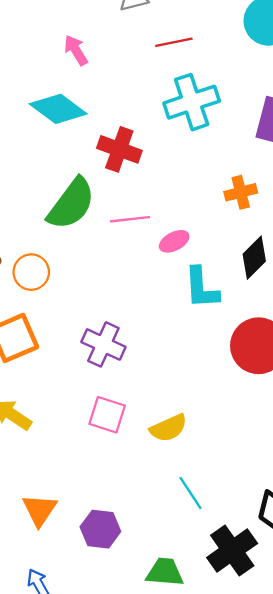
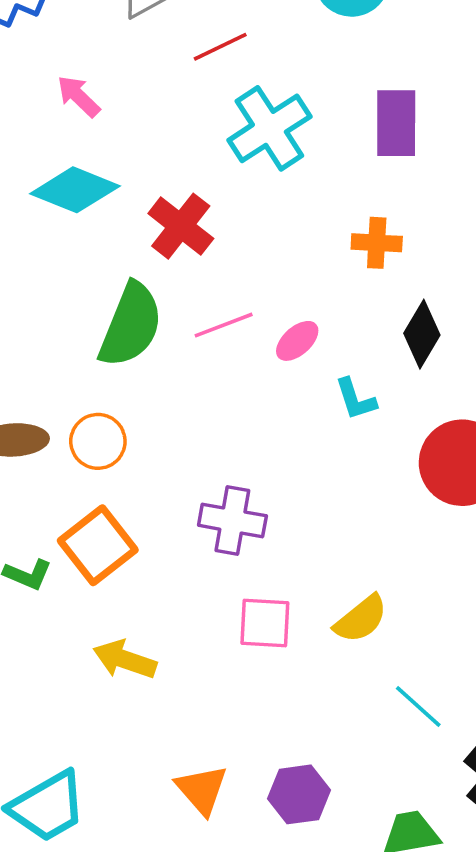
red cross: (119, 149) -> (181, 226), turned 33
orange cross: (241, 192) -> (377, 243), turned 32
cyan L-shape: (201, 288) -> (356, 399), size x0.7

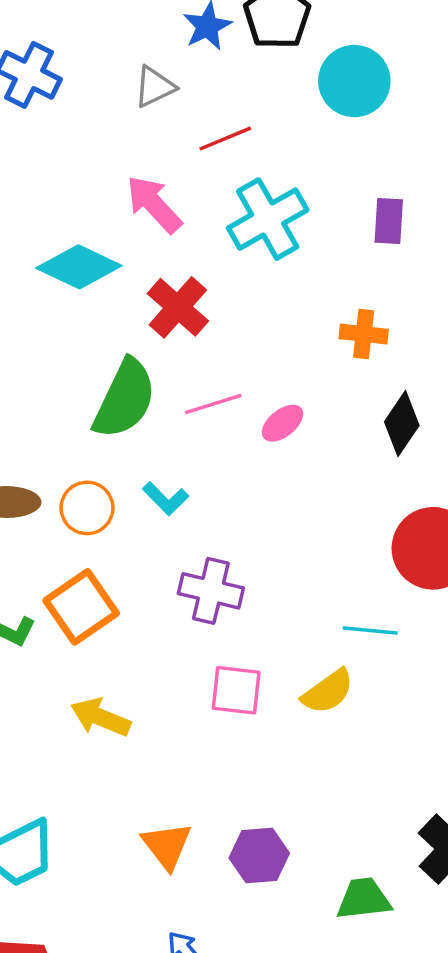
pink arrow: (78, 96) -> (154, 204), moved, size x1.4
purple rectangle: (396, 123) -> (389, 221), size x0.7
cyan L-shape: (356, 399) -> (166, 499), moved, turned -30
cyan line: (418, 706) -> (370, 630), moved, turned -40

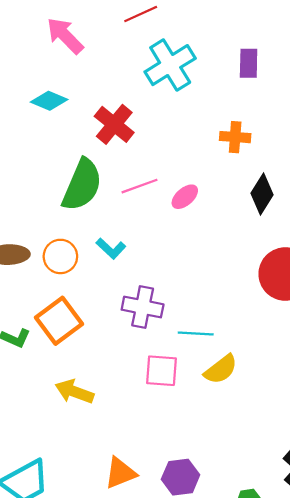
pink arrow: (154, 204) -> (65, 36), moved
cyan diamond: (79, 267) -> (49, 101), size x0.7
cyan line: (370, 630) -> (196, 333), moved
orange triangle: (167, 846) -> (120, 473), turned 48

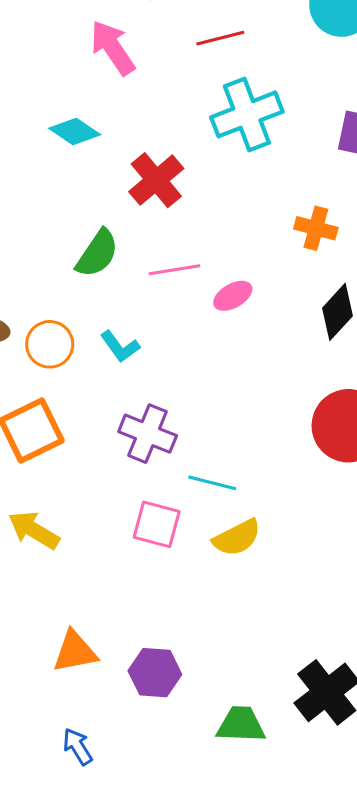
green semicircle: (82, 185) -> (97, 253), size x0.7

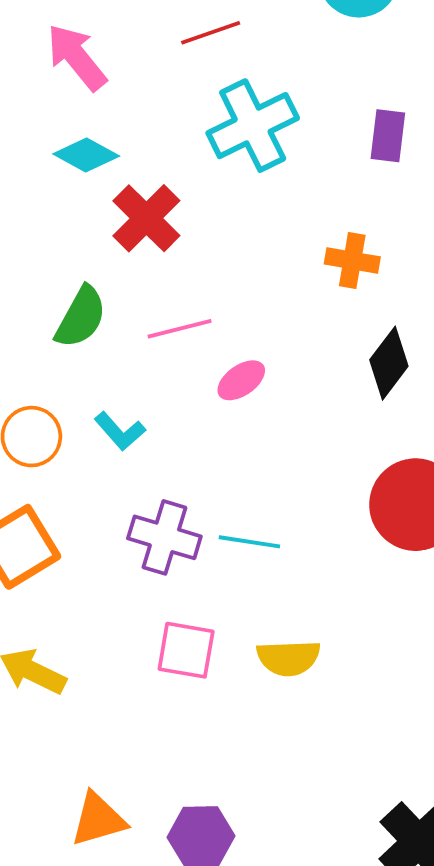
cyan diamond: (75, 131) -> (86, 155), moved
pink ellipse: (233, 296) -> (241, 380), moved
cyan line: (212, 483) -> (249, 542), moved
yellow semicircle: (237, 538) -> (289, 658), turned 30

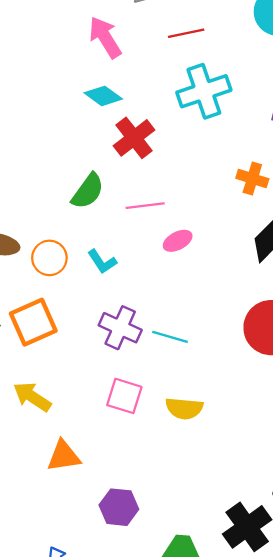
orange triangle: (98, 819) -> (64, 456), moved

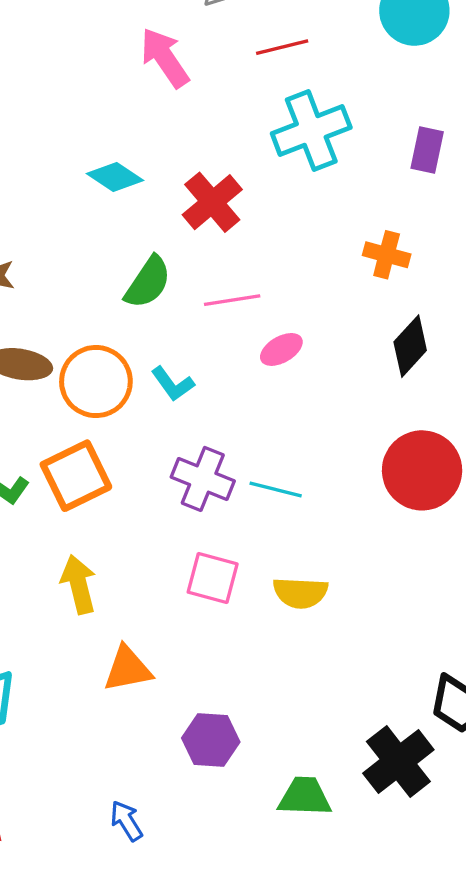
cyan diamond: (103, 96) -> (115, 177), moved
orange circle: (49, 258) -> (96, 382), size x1.4
yellow arrow: (32, 397) -> (79, 584), turned 45

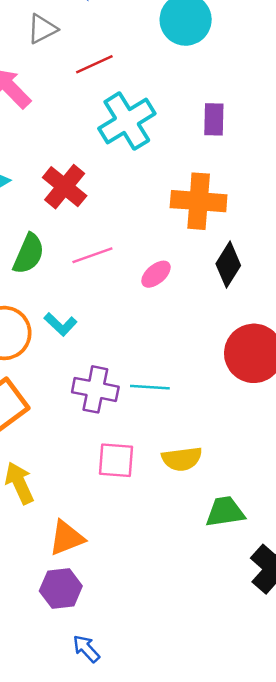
orange cross: (387, 255) -> (199, 201), size x1.6
pink ellipse: (281, 349) -> (156, 274), moved
purple hexagon: (211, 740) -> (61, 588), moved
green trapezoid: (305, 797) -> (225, 512), moved

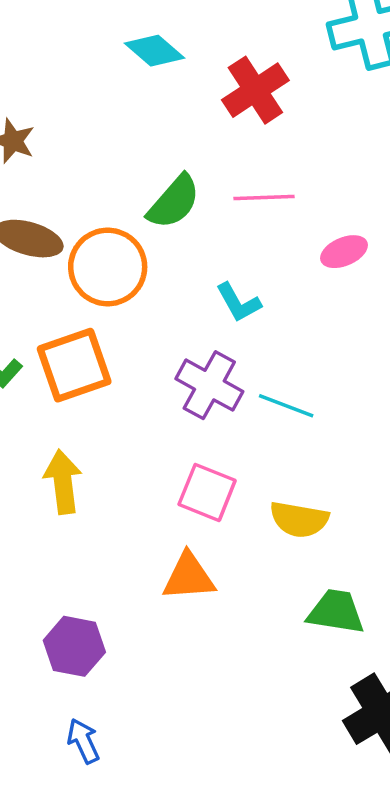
green semicircle: (29, 254) -> (174, 202), moved
cyan L-shape: (60, 324) -> (238, 303), moved
orange triangle: (67, 538) -> (189, 577), moved

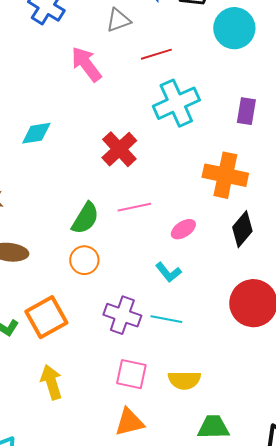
cyan diamond: (155, 51) -> (36, 133), moved, turned -40
orange circle: (108, 267) -> (84, 260), moved, size x0.7
cyan L-shape: (238, 303) -> (168, 272), moved

